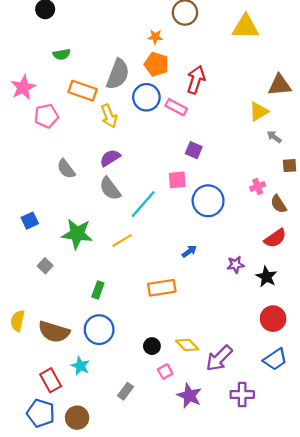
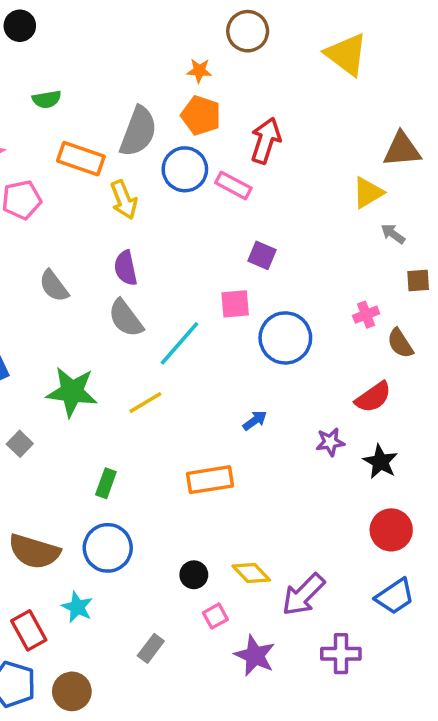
yellow triangle: (246, 27) -> (346, 54), turned 36
purple semicircle: (110, 158) -> (126, 268), turned -70
red semicircle: (275, 238) -> (373, 397), moved

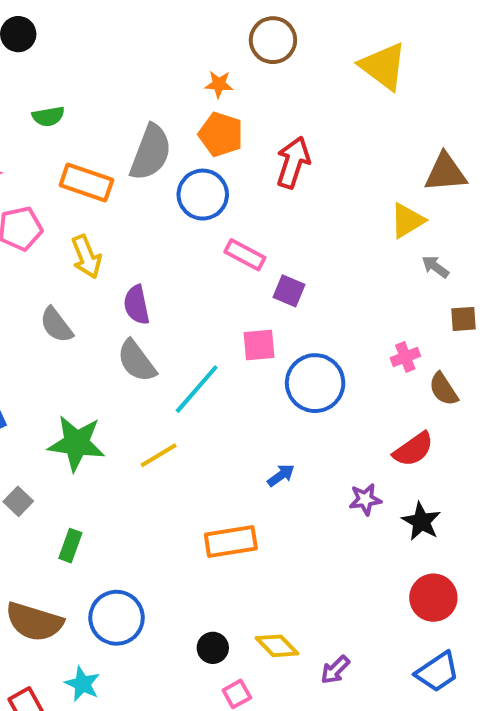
pink rectangle: (233, 185) -> (245, 255), moved
yellow arrow: (124, 200) -> (86, 257), moved
green rectangle: (106, 483) -> (70, 546), moved
purple arrow: (303, 595) -> (335, 670), size x0.6

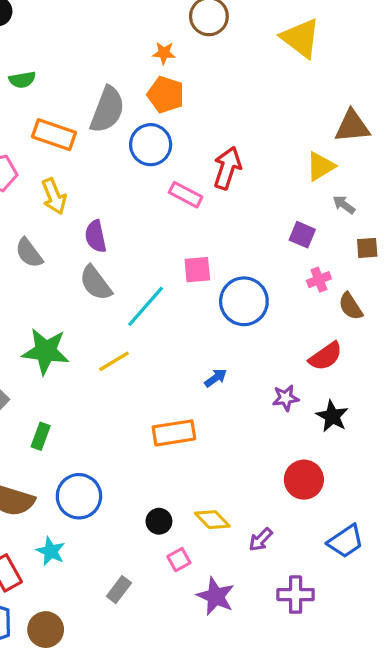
red arrow: (293, 162) -> (227, 168), moved
purple square: (289, 291) -> (302, 235), moved
red circle: (433, 598) -> (304, 480), moved

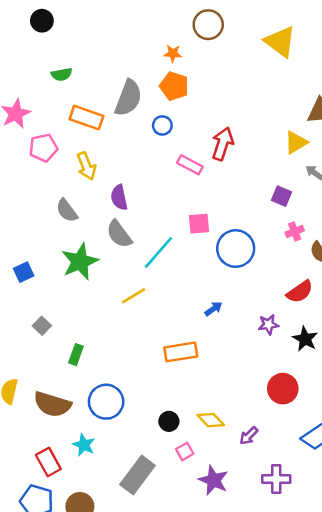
blue circle: (151, 145) -> (162, 125), size x0.6
green star: (46, 351) -> (80, 262), moved, turned -30
gray rectangle: (119, 590) -> (137, 475), size x1.8

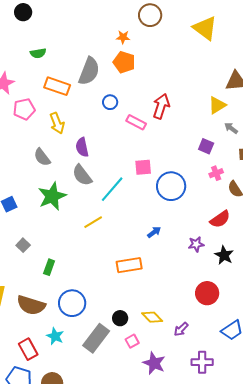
blue circle: (162, 125) -> (110, 102), moved
gray rectangle: (137, 475) -> (96, 338), moved

